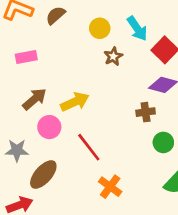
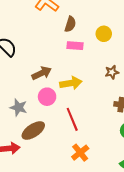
brown semicircle: (56, 15) -> (70, 24), moved, turned 133
brown star: (113, 56) -> (112, 72), moved
pink rectangle: (26, 57) -> (75, 46), moved

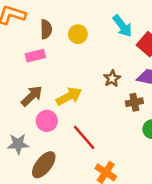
yellow circle: (104, 34) -> (78, 34), moved
pink rectangle: (75, 46) -> (35, 56), moved
brown star: (112, 72) -> (112, 78), moved

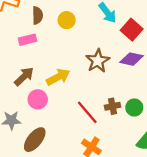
brown star: (112, 78) -> (98, 61), size x1.5
brown cross: (134, 102) -> (113, 106), moved
red line: (84, 137) -> (87, 112), moved

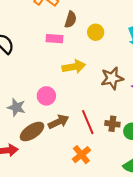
brown arrow: (24, 76) -> (59, 122), moved
yellow arrow: (58, 77) -> (74, 67), moved

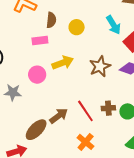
pink circle: (46, 96) -> (37, 75), moved
gray star: (16, 107) -> (13, 92), moved

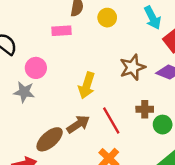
yellow arrow: (63, 63) -> (87, 85), moved, turned 125
pink circle: (37, 75) -> (36, 68), moved
brown cross: (108, 108) -> (145, 109), moved

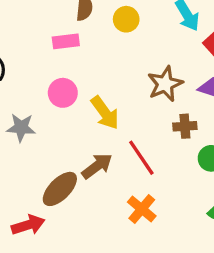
pink circle: (36, 68) -> (63, 93), moved
yellow arrow: (87, 85) -> (105, 113), turned -50
brown cross: (145, 109) -> (185, 126), moved

